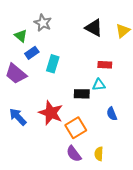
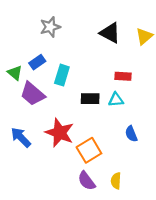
gray star: (43, 23) -> (50, 27), turned 30
green triangle: (21, 36) -> (15, 73), moved
purple trapezoid: (16, 74) -> (33, 94), moved
black rectangle: (82, 94) -> (90, 99), moved

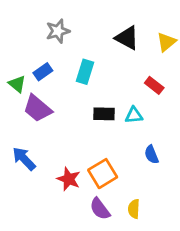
cyan rectangle: (62, 75) -> (85, 72), moved
red rectangle: (123, 76) -> (154, 85), moved, turned 35
red star: (60, 133) -> (69, 179), moved, size x0.7

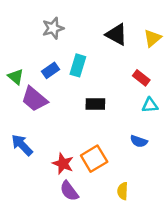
blue rectangle: (43, 72) -> (51, 70), moved
cyan triangle: (134, 115) -> (150, 105), moved
blue semicircle: (151, 155) -> (139, 141), turned -49
purple semicircle: (100, 209) -> (69, 191), moved

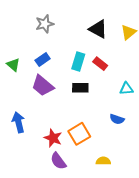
cyan rectangle: (78, 65) -> (78, 62), moved
red rectangle: (141, 78) -> (100, 64), moved
purple trapezoid: (34, 99) -> (43, 86), moved
blue arrow: (22, 145) -> (18, 122), turned 30
yellow semicircle: (123, 191) -> (103, 161), turned 88

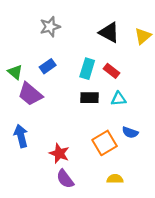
purple trapezoid: (43, 86) -> (30, 94), moved
cyan triangle: (126, 89) -> (119, 99), moved
orange square: (79, 134) -> (105, 143), moved

